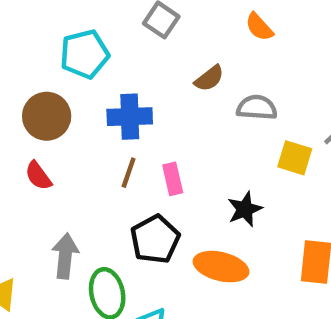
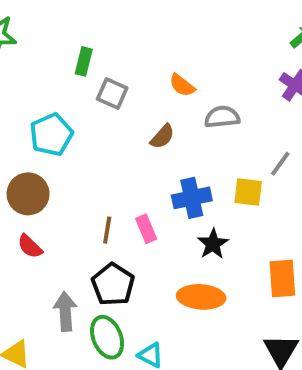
orange semicircle: (259, 27) -> (182, 85), moved
gray semicircle: (257, 108) -> (222, 117), moved
blue cross: (130, 117) -> (192, 198), moved
black pentagon: (155, 239) -> (113, 284), moved

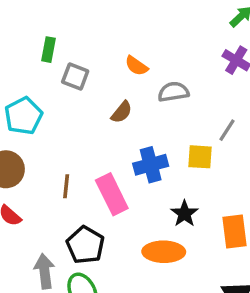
pink rectangle: (146, 229) -> (112, 194), size x1.6
brown line: (107, 230) -> (66, 186), moved
black star: (213, 244) -> (184, 214), moved

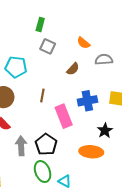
green rectangle: (49, 50) -> (40, 25), moved
cyan pentagon: (23, 116) -> (16, 67), turned 30
brown line: (66, 186) -> (42, 95), moved
gray arrow: (44, 271) -> (21, 146), moved

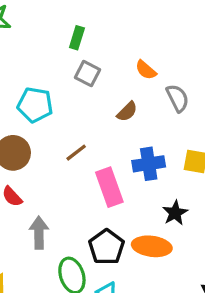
gray semicircle: (104, 60) -> (178, 98), turned 66
brown line: (42, 95) -> (76, 153), turned 40
black pentagon: (46, 144) -> (106, 247), moved

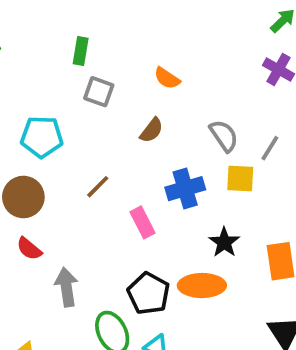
gray semicircle: (178, 98) -> (224, 136), moved
pink rectangle: (109, 187) -> (143, 222), size x0.7

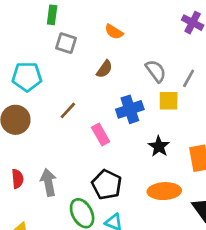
red semicircle: (29, 249) -> (18, 179), moved, turned -132
orange ellipse: (202, 286) -> (164, 191), moved

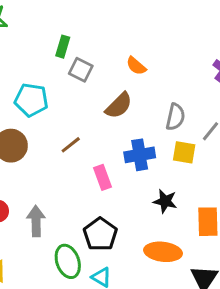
green rectangle: (52, 15) -> (63, 47), moved
brown semicircle: (104, 69) -> (119, 106), size x1.4
gray semicircle: (156, 71) -> (175, 117), turned 40
black star: (159, 146) -> (165, 201), turned -30

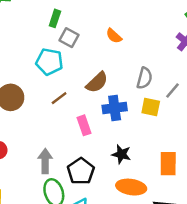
cyan pentagon: (31, 100) -> (49, 62), moved
brown semicircle: (119, 106) -> (97, 82), moved
black star: (165, 201) -> (121, 154), moved
gray arrow: (36, 221) -> (45, 161), moved

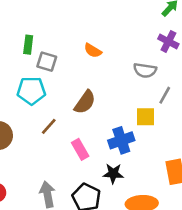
gray semicircle: (144, 78) -> (145, 70), moved, turned 95
blue cross: (115, 108) -> (121, 140), moved
black star: (121, 154) -> (113, 173), moved

